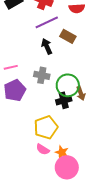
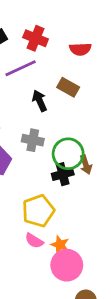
purple line: (47, 22) -> (21, 68), moved

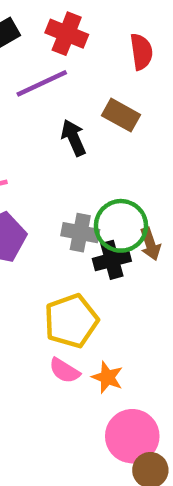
red semicircle: (80, 49) -> (141, 52), turned -95
gray cross: (33, 140) -> (80, 233), moved
pink circle: (67, 265) -> (132, 436), moved

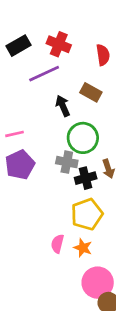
green circle: (121, 226) -> (83, 138), moved
yellow pentagon: (71, 321) -> (87, 214), moved
pink semicircle: (64, 371) -> (57, 244), turned 72

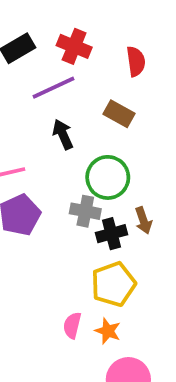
black arrow: (63, 106) -> (63, 134), moved

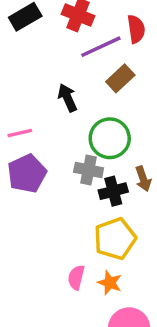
purple line: (53, 88) -> (101, 47), moved
brown rectangle: (119, 114) -> (120, 78), turned -72

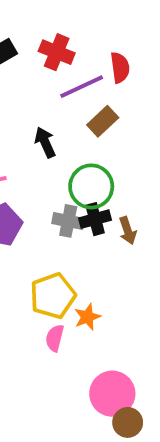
black cross: (113, 191) -> (95, 219), moved
yellow pentagon: (115, 239) -> (53, 296), moved
orange star: (110, 283) -> (87, 317), moved, turned 30

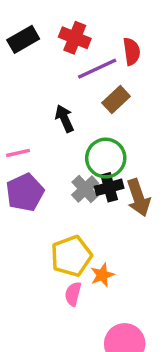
gray cross: (68, 221) -> (85, 189), turned 36
brown arrow: (128, 231) -> (138, 198), size x1.5

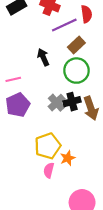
green circle: (106, 158) -> (76, 71), moved

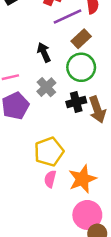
gray cross: (57, 103) -> (46, 87), moved
orange star: (68, 158) -> (82, 179), moved, size x1.6

